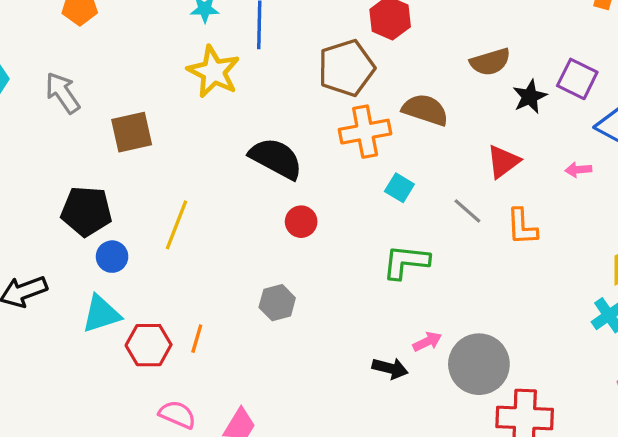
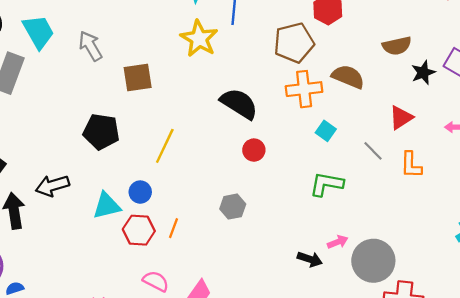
blue circle: (112, 257) -> (140, 192), moved

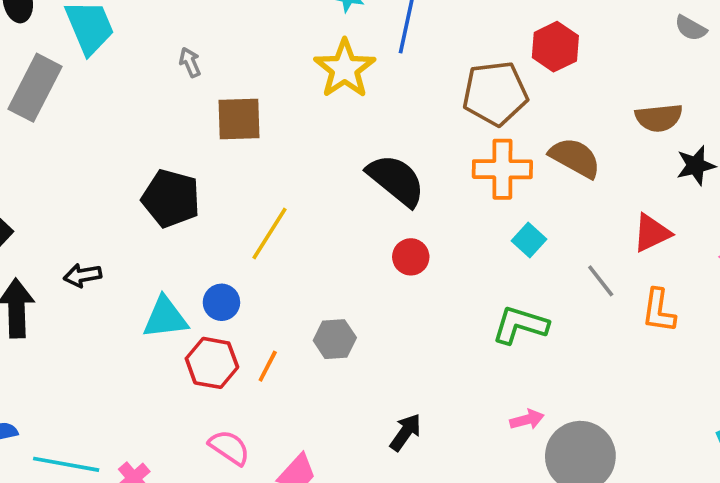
gray arrow: (90, 46) -> (190, 62), moved, size x0.6
black arrow: (52, 186) -> (83, 275), size x0.7
gray hexagon: (233, 207) -> (335, 339), moved
black arrow: (310, 259) -> (405, 432), moved, turned -80

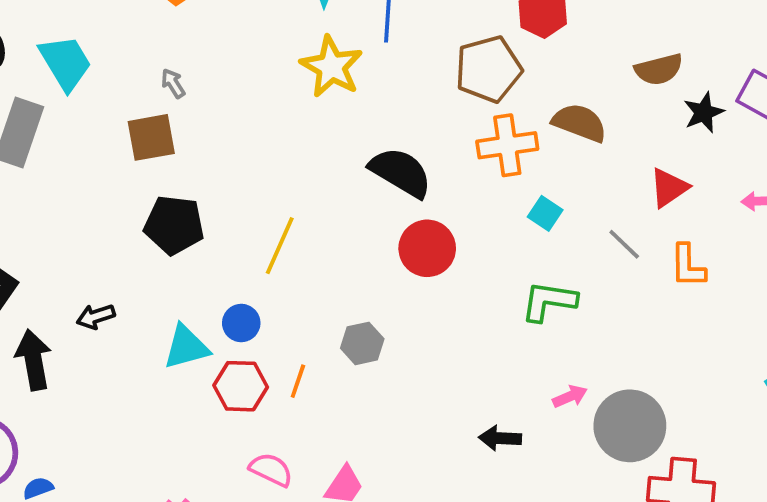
brown square: (239, 119) -> (151, 137), moved
red circle: (411, 257) -> (427, 248), size x1.5
black arrow: (405, 432) -> (500, 438), moved, turned -114

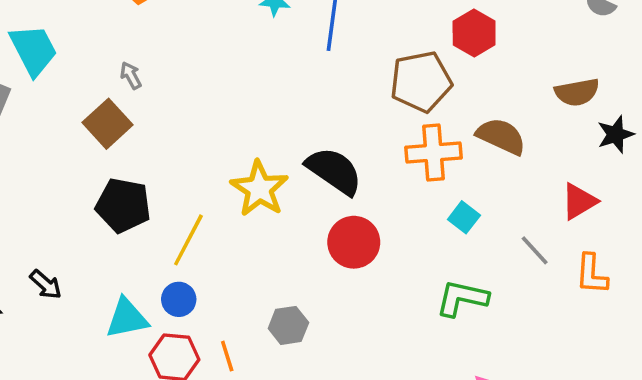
yellow star: (332, 67) -> (259, 189), moved
brown square: (151, 137) -> (108, 124), turned -36
yellow line: (280, 246) -> (188, 240), moved
black arrow: (96, 316) -> (46, 285), turned -124
orange line: (298, 381) -> (227, 356), turned -40

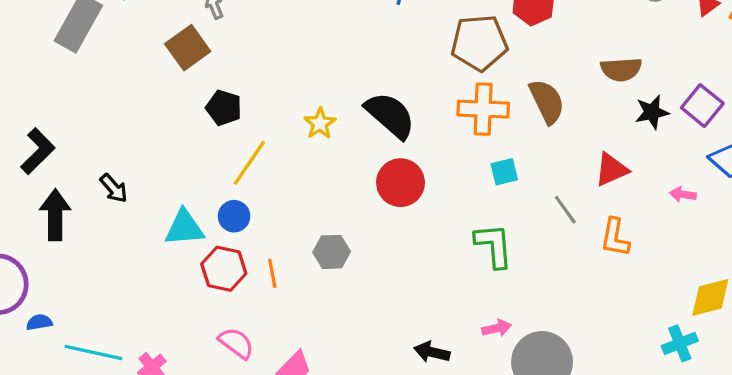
brown semicircle: (501, 136) -> (547, 101), turned 33
yellow star: (259, 189) -> (320, 123), size x0.6
black pentagon: (123, 205) -> (224, 108), moved, size x0.7
cyan square: (464, 217) -> (504, 172), turned 32
green L-shape: (462, 298) -> (494, 246), turned 66

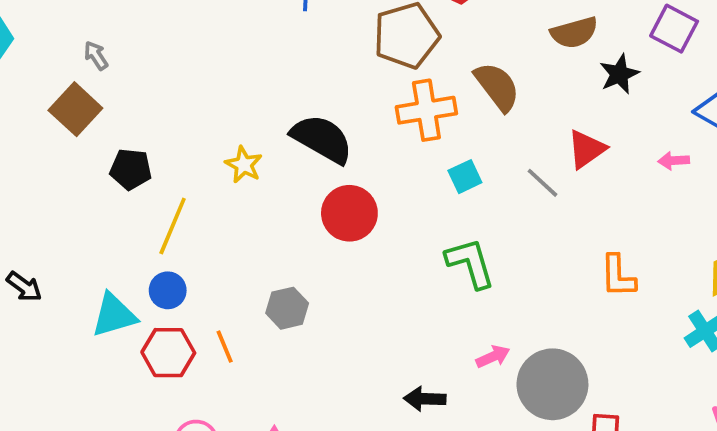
purple square: (702, 106) -> (674, 29), moved
gray line: (565, 210) -> (543, 183), moved
orange L-shape: (615, 237) -> (618, 276), moved

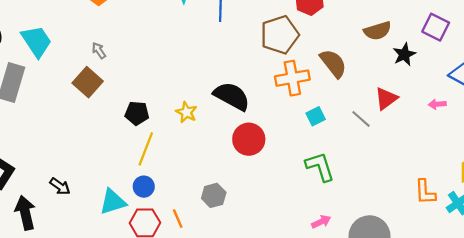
black pentagon: (131, 169) -> (137, 113), moved
orange L-shape: (618, 276) -> (425, 192), moved
pink arrow: (493, 357) -> (321, 222), moved

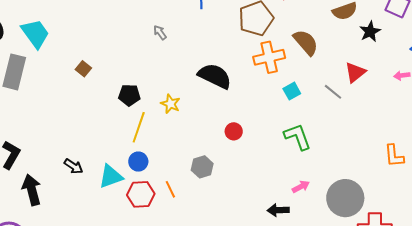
gray arrow: (99, 51) -> (160, 33), moved
brown square: (88, 82) -> (83, 69), size x0.6
yellow star: (186, 112) -> (170, 104), moved
red circle: (249, 139) -> (234, 131), moved, size x0.6
black arrow: (60, 186) -> (73, 166), moved

